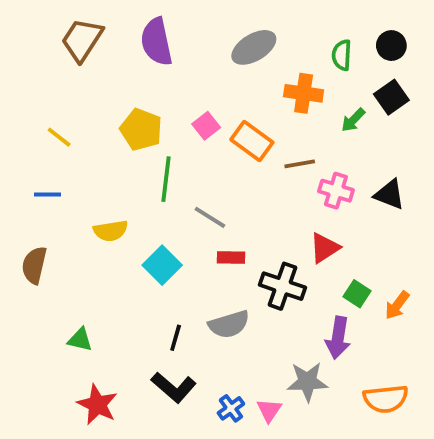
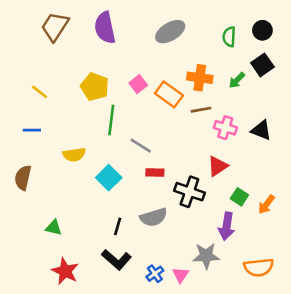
orange cross: (304, 93) -> (200, 78), moved

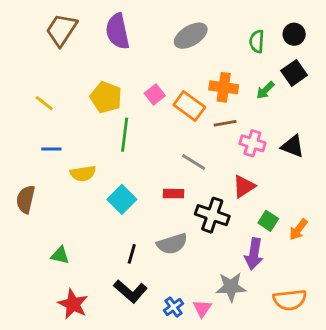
blue line: (32, 130) -> (51, 149), moved
gray line: (141, 146) -> (194, 162), moved

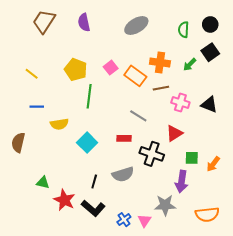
purple semicircle: (117, 31) -> (84, 22), size x0.7
green square: (268, 221) -> (192, 158), turned -32
red star: (73, 304) -> (64, 200), moved

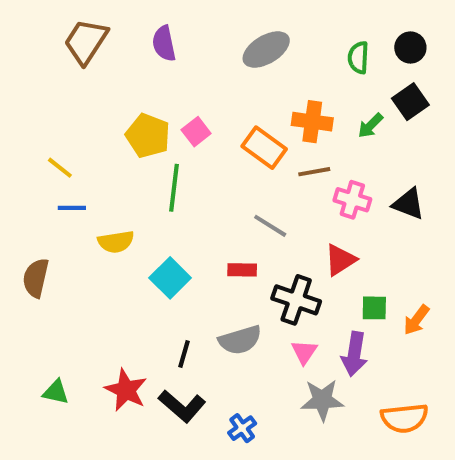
pink square: (111, 68) -> (196, 132), moved
yellow line: (32, 74) -> (60, 168), moved
green triangle: (43, 183) -> (56, 392), moved
pink triangle: (145, 221) -> (304, 352), moved

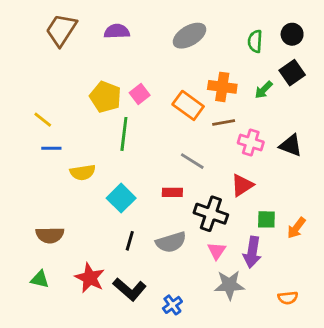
purple semicircle: (164, 43) -> (117, 31), turned 100
brown semicircle: (36, 278) -> (50, 235), moved, turned -104
black line: (184, 354) -> (130, 241), moved
orange semicircle: (404, 418) -> (288, 298), size x0.6

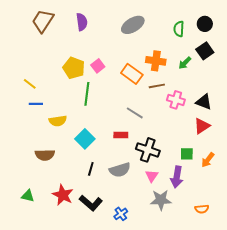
purple semicircle: (117, 31) -> (82, 22), turned 84
red triangle: (242, 185) -> (202, 126), moved
brown semicircle: (50, 235) -> (45, 155), moved

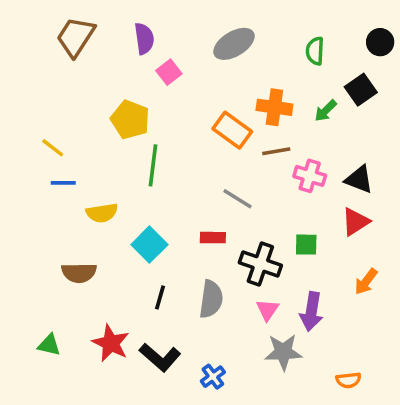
black circle: (205, 24) -> (380, 42), moved
pink square: (98, 66) -> (169, 72), moved
green square: (187, 154) -> (306, 245), moved
gray semicircle: (120, 170) -> (211, 299), turned -65
orange semicircle: (202, 209) -> (348, 380), moved

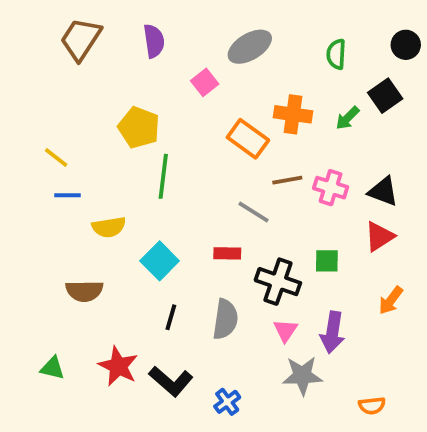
pink square: (169, 72) -> (205, 82), moved
brown line: (276, 151) -> (287, 180), moved

